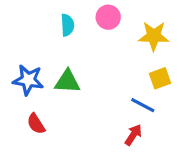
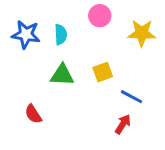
cyan semicircle: (67, 25) -> (61, 34), moved
yellow square: (160, 78) -> (103, 72), moved
blue star: (28, 80) -> (26, 34), moved

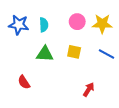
pink circle: (100, 16) -> (77, 22), moved
yellow square: (103, 72) -> (74, 52), turned 32
blue line: (132, 97) -> (106, 54), moved

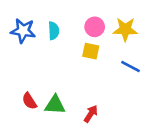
yellow square: (74, 52) -> (91, 51), moved
green triangle: (45, 54) -> (55, 105), moved
red arrow: (89, 90) -> (91, 114), moved

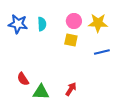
blue line: (130, 66) -> (102, 52), turned -42
green triangle: (55, 105) -> (41, 92), moved

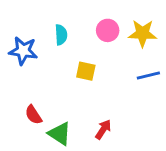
blue star: (18, 24) -> (23, 51), moved
yellow square: (71, 40) -> (86, 71), moved
green triangle: (41, 92) -> (60, 134), turned 30

